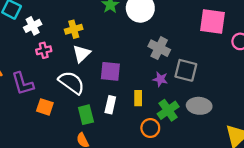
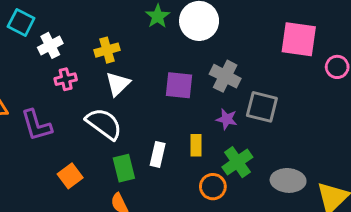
purple square: (110, 71) -> (179, 85), moved
gray ellipse: (199, 106) -> (288, 180), moved
orange square: (45, 107) -> (70, 176), moved, turned 35

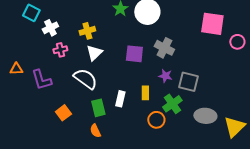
gray square: (262, 107) -> (188, 82), moved

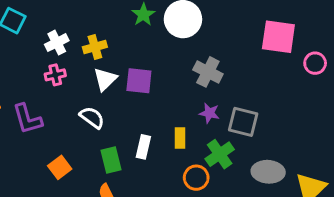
white cross: (50, 28) -> (57, 43), moved
purple square: (134, 54) -> (139, 81), moved
white semicircle: (85, 79) -> (92, 117), size x0.7

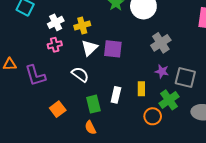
gray cross: (208, 72) -> (161, 43), turned 30

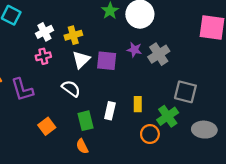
purple star: (162, 71) -> (134, 50), moved

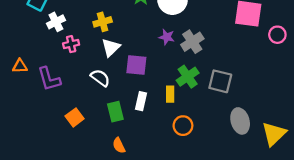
white cross: (44, 32) -> (56, 22), moved
purple square: (107, 61) -> (136, 65), moved
green cross: (168, 116) -> (188, 77), moved
gray ellipse: (204, 130) -> (240, 121), turned 70
orange semicircle: (82, 146) -> (119, 145), moved

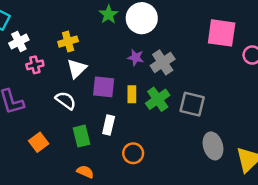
yellow rectangle: (170, 94) -> (132, 94), moved
orange circle: (183, 126) -> (133, 153), moved
orange semicircle: (119, 145) -> (85, 172), turned 140

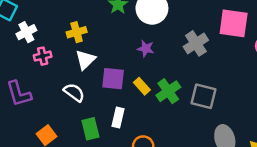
gray cross: (163, 62) -> (196, 43), moved
yellow rectangle: (132, 94) -> (142, 86), turned -42

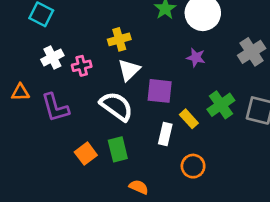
white cross: (26, 32) -> (52, 57), moved
yellow rectangle: (142, 86) -> (189, 119), moved
white semicircle: (74, 92) -> (116, 106), size x1.4
green rectangle: (90, 129) -> (118, 149), moved

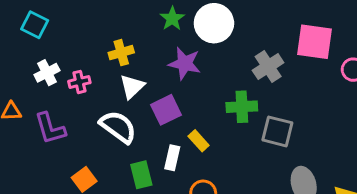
purple star: (196, 57) -> (185, 63), moved, size x1.5
purple square: (160, 91) -> (166, 110), turned -32
green cross: (221, 105) -> (242, 107), moved, turned 32
green rectangle: (118, 149) -> (141, 175), moved

